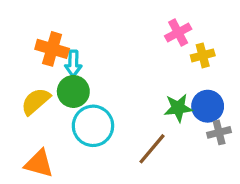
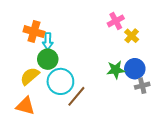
yellow cross: (203, 55) -> (132, 36), turned -32
yellow semicircle: (36, 101) -> (30, 76), moved
brown line: (152, 149) -> (76, 96), moved

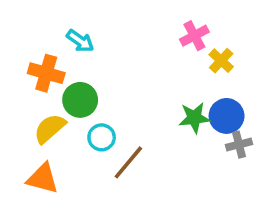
orange cross: (34, 32) -> (46, 73), moved
cyan arrow: (48, 41) -> (80, 41), moved, turned -56
cyan circle: (60, 81) -> (102, 137), size x0.6

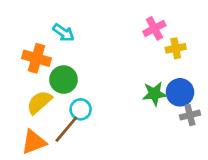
yellow cross: (221, 61) -> (176, 48), turned 36
brown line: (128, 162) -> (66, 129), moved
orange triangle: (43, 178) -> (34, 142), turned -36

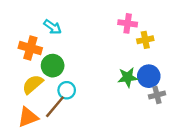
pink cross: (154, 28) -> (128, 23), turned 36

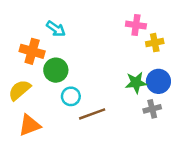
yellow semicircle: (33, 84) -> (20, 90), moved
gray cross: (157, 95) -> (152, 109), moved
brown line: (55, 107) -> (92, 114), moved, turned 30

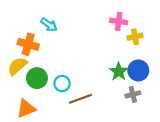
green circle: (56, 70) -> (37, 78), moved
green star: (136, 83) -> (119, 72), turned -30
yellow semicircle: (20, 90) -> (17, 66), moved

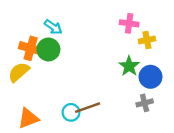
green star: (119, 72) -> (129, 66), moved
green circle: (37, 78) -> (48, 49), moved
cyan circle: (62, 84) -> (71, 112), moved

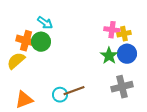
pink cross: (129, 23) -> (112, 30), moved
blue circle: (150, 77) -> (127, 54), moved
gray cross: (145, 103) -> (122, 87), size x1.5

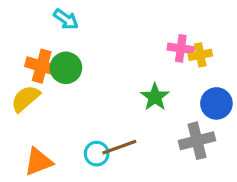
cyan arrow: (45, 23) -> (66, 19), moved
blue circle: (127, 54) -> (216, 103), moved
green star: (109, 56) -> (155, 97), moved

